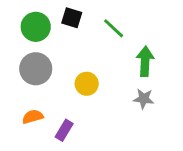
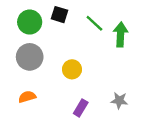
green arrow: (145, 61) -> (121, 34), moved
gray star: (144, 99) -> (119, 100), moved
purple rectangle: (64, 130) -> (81, 108), moved

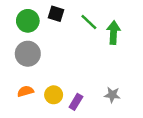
yellow circle: (72, 69) -> (54, 95), moved

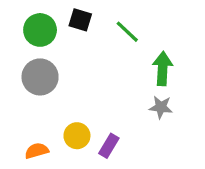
green arrow: (114, 33) -> (163, 69), moved
orange semicircle: (25, 91) -> (37, 151), moved
gray star: (112, 95) -> (161, 107), moved

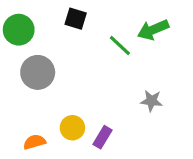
green circle: (40, 30) -> (19, 30), moved
green line: (127, 32) -> (120, 46), moved
green arrow: (163, 69) -> (153, 30), moved, turned -116

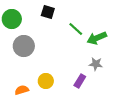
green arrow: (153, 30) -> (97, 38), moved
purple rectangle: (102, 137) -> (80, 81), moved

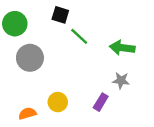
green line: (76, 29) -> (79, 36), moved
green arrow: (97, 38) -> (122, 48), turned 30

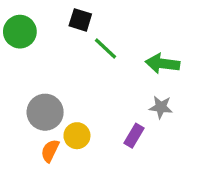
gray circle: (30, 58) -> (45, 112), moved
orange semicircle: (27, 113) -> (50, 151), moved, turned -48

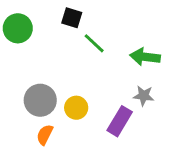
yellow circle: (77, 136) -> (76, 108), moved
purple rectangle: (134, 136) -> (120, 121), size x1.4

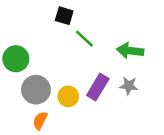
green circle: (18, 28) -> (16, 59), moved
purple rectangle: (120, 121) -> (98, 87), moved

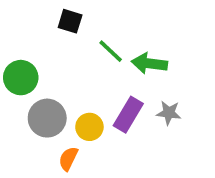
black square: (64, 16) -> (70, 21), moved
green arrow: (130, 51) -> (149, 63), moved
orange semicircle: (40, 121) -> (68, 159), moved

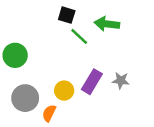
black square: (70, 21) -> (67, 15), moved
green arrow: (149, 63) -> (107, 24), moved
gray circle: (47, 118) -> (25, 98), moved

